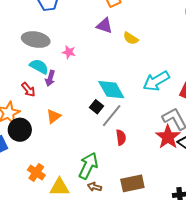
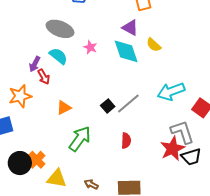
purple arrow: (50, 78) -> (35, 64), moved
cyan diamond: (111, 90) -> (126, 51), moved
gray line: (112, 116) -> (128, 103), moved
black circle: (20, 130) -> (20, 163), moved
green arrow: (88, 166) -> (80, 139), moved

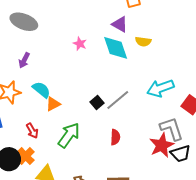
gray ellipse: (60, 29) -> (24, 22), moved
yellow semicircle: (154, 45) -> (143, 42), turned -35
cyan semicircle: (58, 56) -> (41, 90), moved
red arrow: (44, 77) -> (32, 131), moved

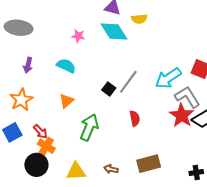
cyan arrow: (160, 88) -> (168, 78), moved
cyan semicircle: (41, 90) -> (66, 66), moved
red arrow: (32, 131) -> (40, 132), moved
orange cross: (26, 156) -> (46, 146), moved

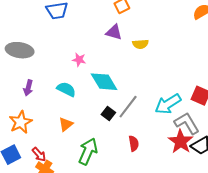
cyan diamond: (114, 32) -> (104, 82), moved

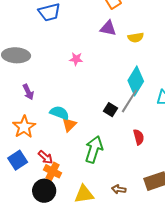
cyan diamond: (104, 82) -> (136, 81), moved, turned 68
purple arrow: (28, 88) -> (28, 92), turned -35
cyan semicircle: (66, 89) -> (59, 113), moved

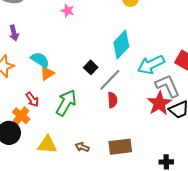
gray line: (129, 101) -> (110, 80), moved
red arrow: (45, 157) -> (32, 99), moved

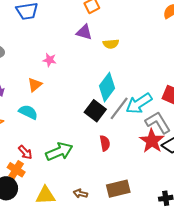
black square: (91, 67) -> (95, 111), moved, size x1.5
orange triangle: (47, 73) -> (35, 85), moved
gray line: (110, 80) -> (119, 108), moved
green arrow: (66, 103) -> (59, 152), turned 44

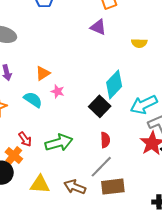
yellow semicircle: (111, 44) -> (139, 43), moved
pink star: (50, 60) -> (58, 91), moved
gray line: (119, 108) -> (101, 167), moved
brown arrow: (80, 194) -> (75, 187), size x1.5

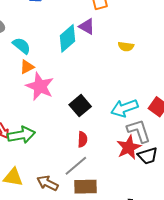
cyan diamond: (114, 84) -> (67, 38), moved
pink star: (58, 91) -> (40, 86), size x2.0
cyan semicircle: (33, 100) -> (22, 46), moved
green arrow: (59, 143) -> (21, 135), moved

